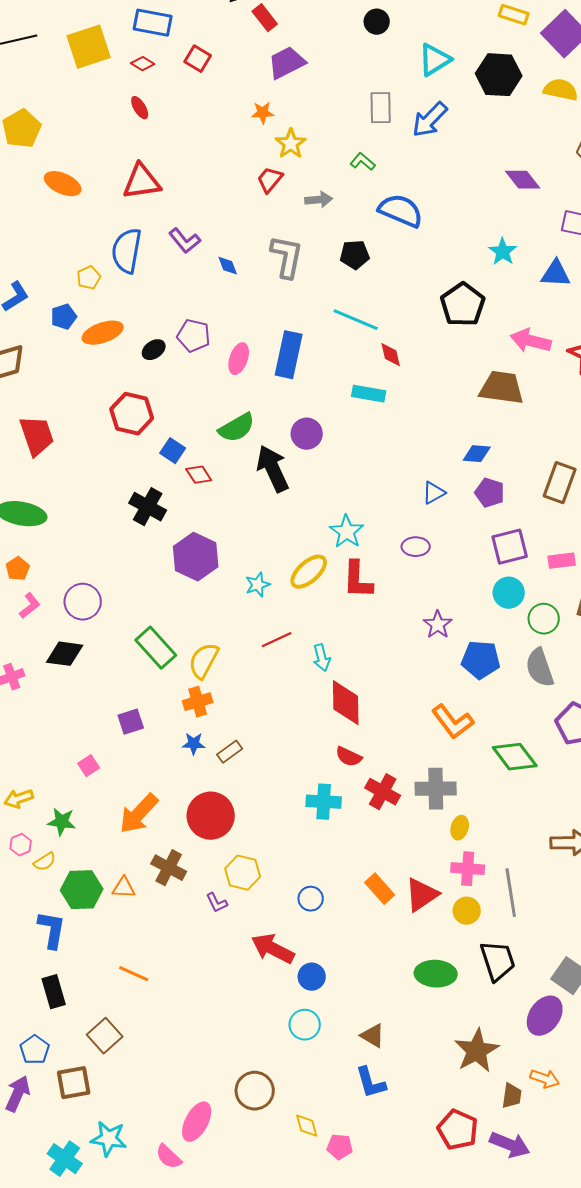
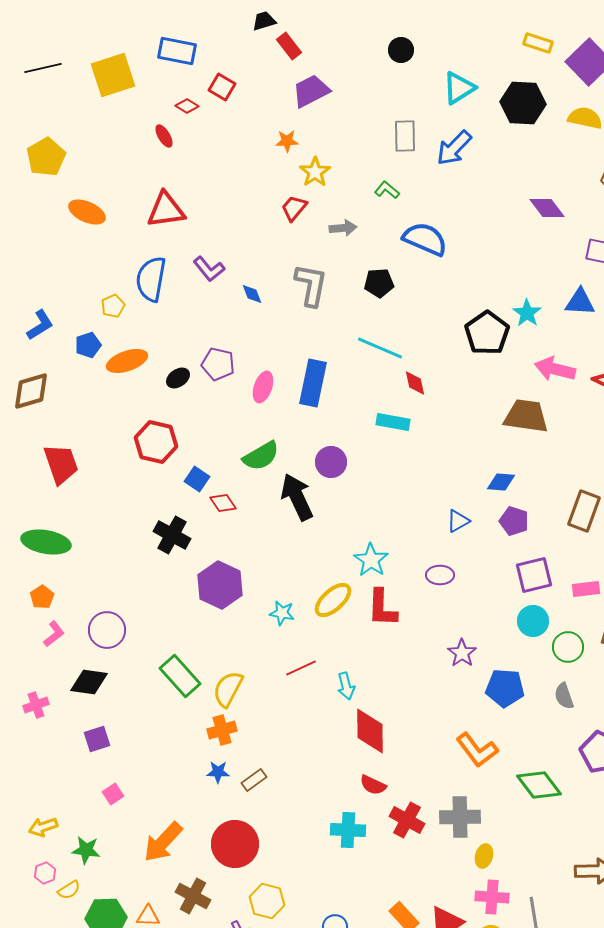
red diamond: (143, 64) -> (187, 106), moved
cyan star: (503, 252) -> (527, 313), moved
cyan star: (258, 585) -> (282, 613), turned 30
gray semicircle: (540, 668) -> (564, 696), size x0.7
purple square: (131, 722) -> (97, 739), moved

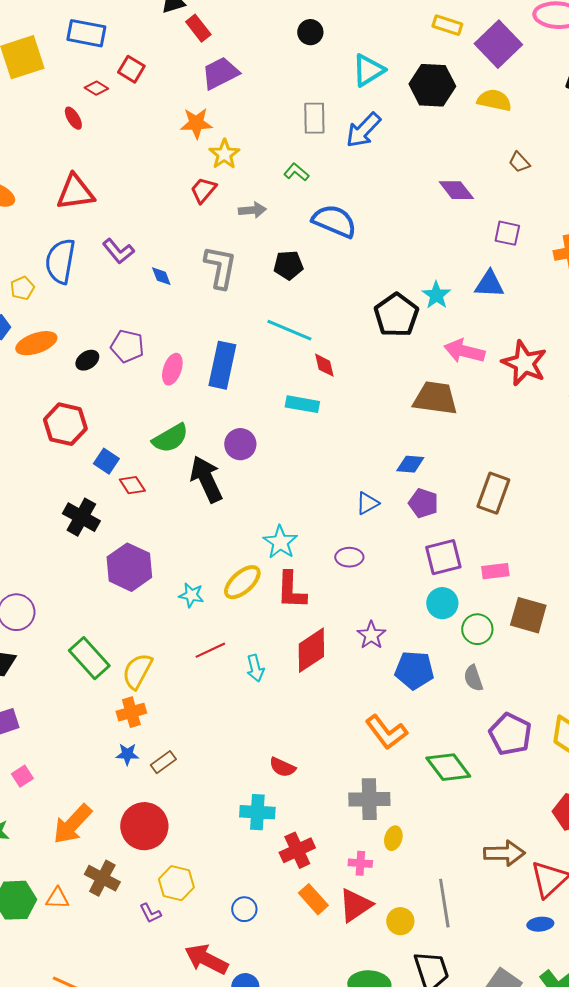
orange star: (287, 141) -> (196, 123), size x1.4
red diamond: (370, 731) -> (311, 650), moved, turned 57
red cross: (407, 820) -> (297, 850), moved, turned 36
pink cross: (492, 897) -> (360, 863), moved, size x0.7

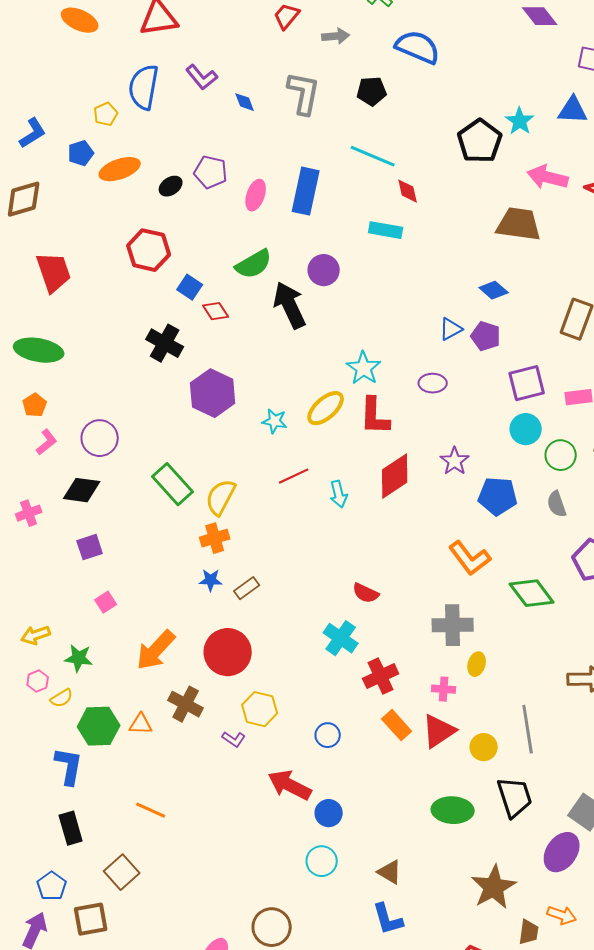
blue diamond: (410, 464) -> (494, 290), turned 36
purple pentagon: (423, 503) -> (486, 336), moved
cyan cross: (257, 812) -> (341, 638), turned 32
purple L-shape: (150, 913) -> (234, 739), turned -30

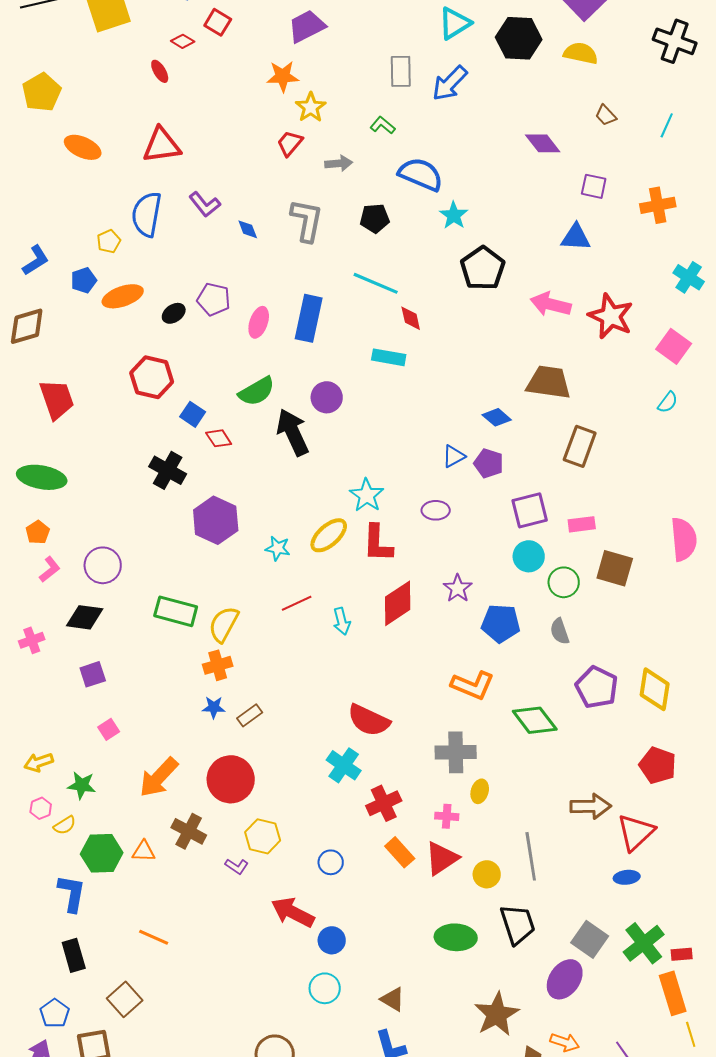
cyan star: (520, 121) -> (454, 215), moved
brown trapezoid: (519, 224) -> (549, 382), moved
green rectangle: (173, 484) -> (176, 611), turned -33
orange L-shape: (470, 558) -> (473, 685), turned -30
red semicircle: (366, 593) -> (369, 720), size x1.6

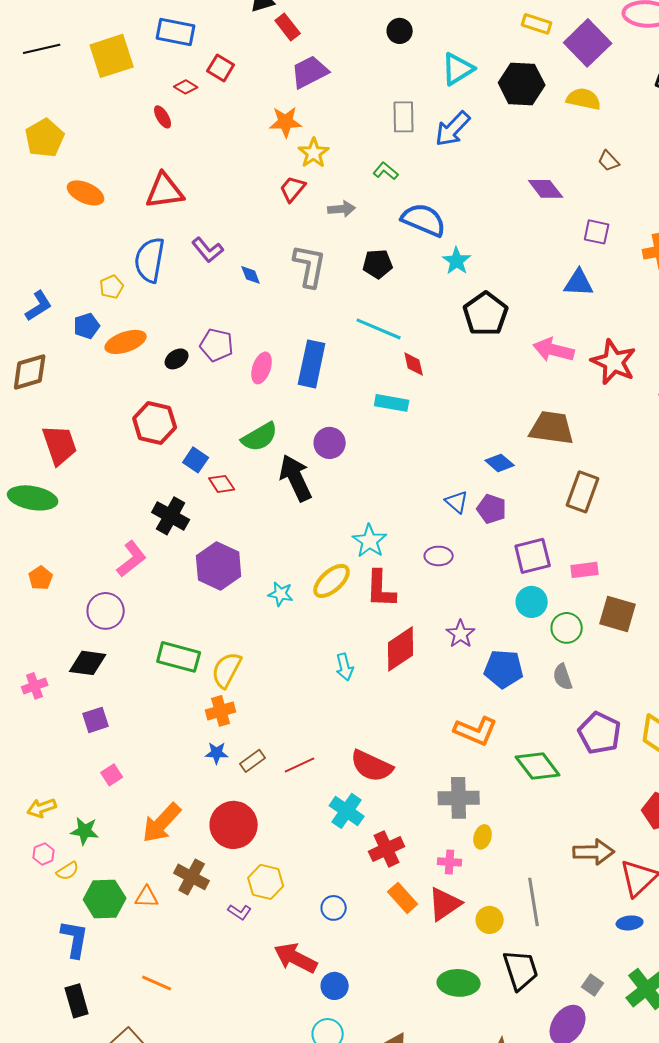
blue triangle: (454, 456) -> (457, 502), turned -50
green ellipse: (42, 477) -> (33, 498), moved
pink L-shape: (50, 569) -> (132, 559), moved, size x1.4
red line: (297, 603) -> (300, 765), moved
gray square: (590, 939) -> (593, 985), size x0.6

